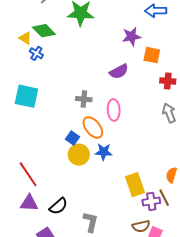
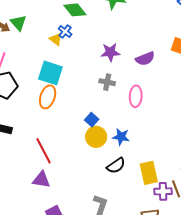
purple star: (131, 36) -> (110, 52), moved
yellow triangle: (25, 38) -> (56, 39), moved
orange ellipse: (93, 127) -> (48, 97), moved, turned 50
black semicircle: (58, 206) -> (116, 166), moved

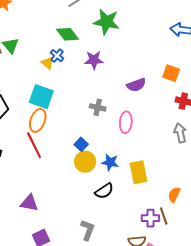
purple star: (110, 52) -> (94, 60), moved
red line: (43, 151) -> (34, 145), moved
yellow rectangle: (149, 173) -> (139, 172), moved

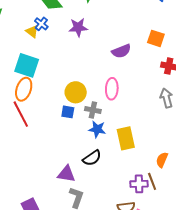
gray cross: (98, 107) -> (93, 110), moved
blue square: (81, 144) -> (68, 112), turned -32
yellow circle: (85, 162) -> (76, 92), moved
purple triangle: (29, 203) -> (66, 174), moved

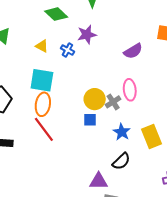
blue cross: (41, 24) -> (68, 50), moved
gray cross: (93, 110) -> (113, 102), moved, turned -35
blue star: (97, 129) -> (122, 132), turned 30

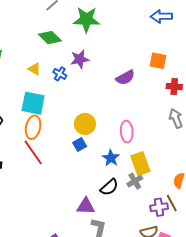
pink ellipse: (130, 90) -> (127, 132), moved
gray cross: (113, 102) -> (135, 181), moved
blue square: (90, 120) -> (80, 145), turned -32

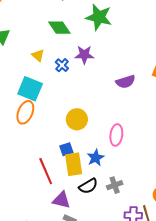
blue square: (80, 145) -> (66, 149), moved
red line: (33, 152) -> (46, 171), moved
yellow rectangle: (140, 164) -> (74, 164), moved

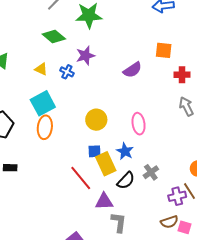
cyan square: (30, 89) -> (43, 103), turned -35
blue square: (66, 149) -> (95, 151), turned 32

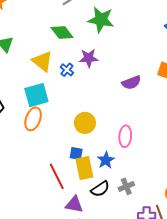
yellow triangle: (41, 69) -> (42, 61), size x1.6

